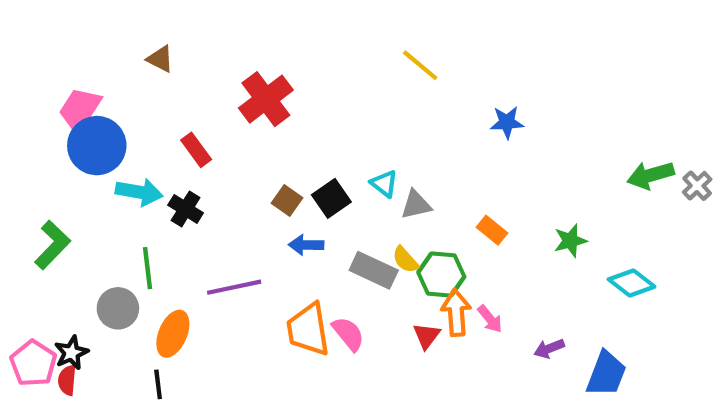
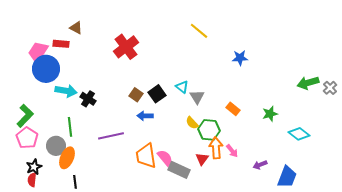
red rectangle: (196, 150) -> (61, 44), moved, turned -49
gray triangle: (416, 205) -> (197, 97), turned -49
gray rectangle: (374, 270) -> (179, 170), moved
orange ellipse: (173, 334) -> (67, 158), moved
pink pentagon: (33, 363) -> (27, 138), moved

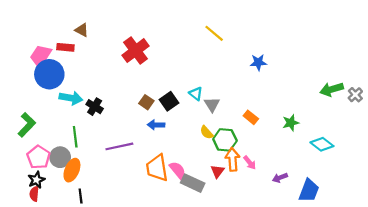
pink pentagon: (27, 138) -> (39, 157), moved

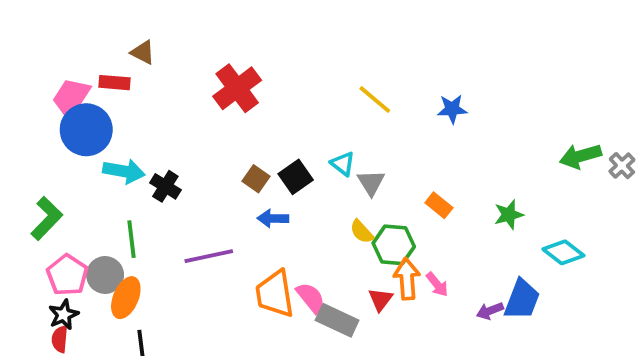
yellow line: (214, 33) -> (375, 100), moved
blue trapezoid: (309, 191) -> (522, 300), moved

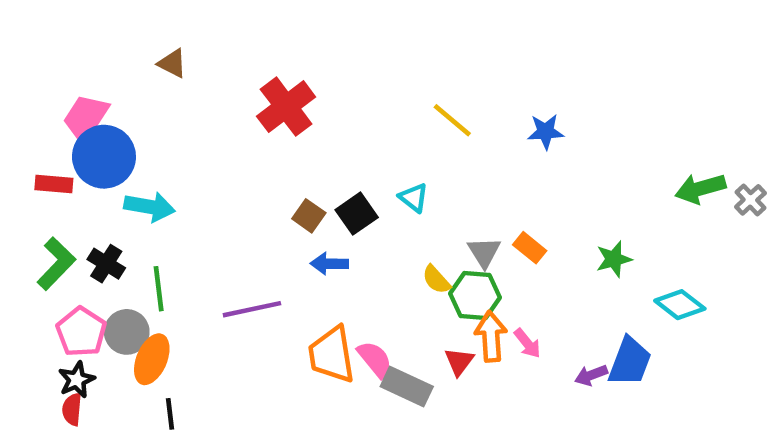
red rectangle: (115, 83) -> (54, 184), moved
gray triangle: (371, 183) -> (484, 252), moved
black cross: (165, 186) -> (106, 264), moved

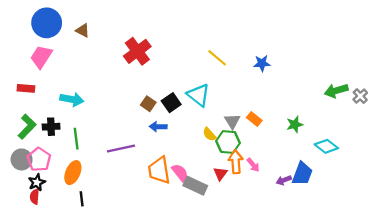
blue circle: (104, 157) -> (47, 23), moved
cyan triangle: (414, 198) -> (199, 95), size x1.6
black cross: (106, 264) -> (51, 127), turned -35
gray circle: (127, 332) -> (22, 159), moved

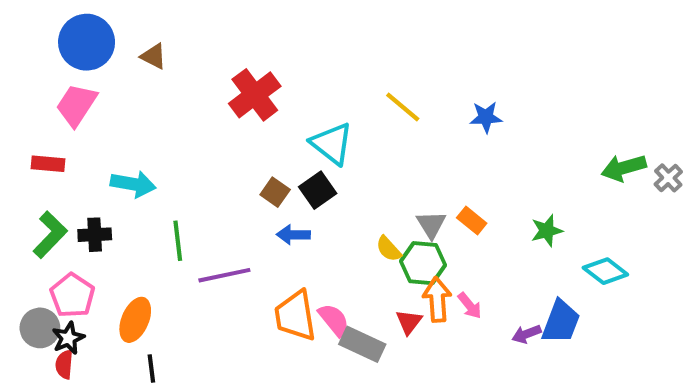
cyan triangle: (199, 95) -> (332, 143), moved
green line: (76, 139) -> (178, 241), moved
gray circle: (22, 159) -> (40, 328), moved

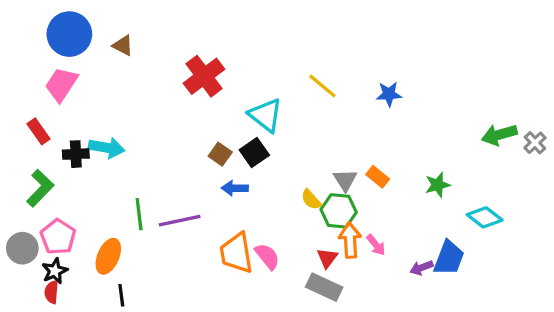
red rectangle: (48, 164) -> (39, 131), turned 50
black cross: (95, 235) -> (76, 154), moved
green line: (178, 241) -> (139, 214), moved
gray circle: (40, 328) -> (22, 248), moved
gray rectangle: (362, 344) -> (324, 287), moved

